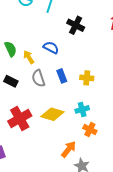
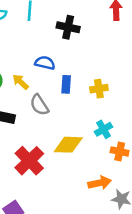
blue rectangle: (62, 76) -> (66, 84), moved, turned 40
orange arrow: (69, 149) -> (100, 183), turned 54

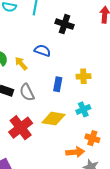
blue rectangle: (66, 84) -> (58, 84), moved
gray semicircle: (39, 105) -> (27, 92), moved
orange cross: (120, 152) -> (92, 138), moved

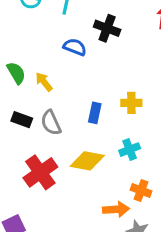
blue semicircle: (42, 50) -> (75, 47), moved

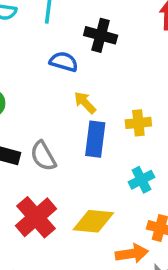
yellow arrow: (44, 82) -> (85, 103), moved
blue rectangle: (95, 113) -> (95, 139), size x1.4
yellow diamond: (87, 161) -> (93, 221), moved

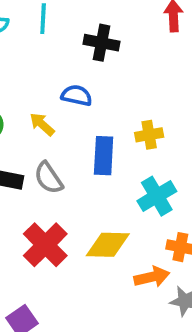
blue semicircle: (64, 62) -> (77, 95), moved
yellow arrow: (85, 103) -> (42, 124), moved
cyan cross: (141, 180) -> (157, 196), size x1.4

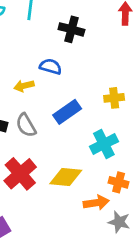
yellow arrow: (42, 124) -> (24, 86), turned -60
yellow cross: (149, 135) -> (114, 98), moved
blue rectangle: (104, 156) -> (67, 112), turned 48

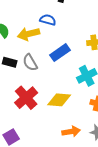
yellow arrow: (24, 86) -> (29, 34), size x1.5
orange arrow: (96, 203) -> (71, 132), moved

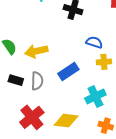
blue semicircle: (48, 20) -> (94, 42), moved
gray semicircle: (30, 62) -> (37, 81), turned -150

